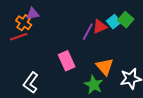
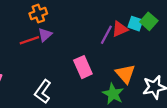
purple triangle: (33, 14) -> (45, 35), moved, turned -32
cyan square: (114, 22) -> (135, 24), turned -32
orange cross: (24, 23) -> (38, 13), moved, turned 35

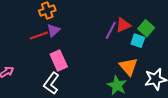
green square: (149, 21) -> (146, 28), moved
cyan square: (135, 24) -> (138, 41), moved
pink rectangle: (83, 67) -> (59, 60), moved

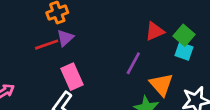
purple line: (111, 30) -> (133, 63), moved
cyan square: (138, 41) -> (184, 51), moved

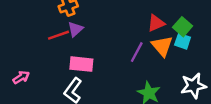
pink rectangle: (72, 77) -> (81, 64), turned -60
orange triangle: (161, 85) -> (162, 46), moved

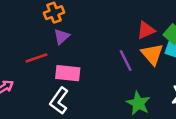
red line: (59, 35) -> (36, 58), moved
purple line: (137, 52) -> (126, 60), turned -55

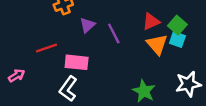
purple triangle: (62, 37) -> (87, 25), moved
purple line: (126, 60) -> (114, 34), moved

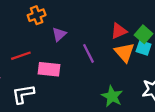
purple line: (114, 34) -> (88, 53), moved
white L-shape: (68, 89) -> (23, 94), moved, turned 45

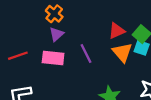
orange cross: (37, 15) -> (54, 14), moved, turned -30
pink rectangle: (49, 69) -> (53, 58), moved

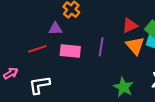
purple triangle: (56, 34) -> (55, 29), moved, turned 40
purple line: (86, 53) -> (101, 47), turned 36

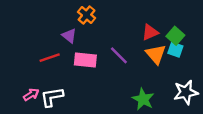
purple triangle: (55, 29) -> (69, 36), turned 40
purple line: (101, 47) -> (119, 55), turned -54
pink arrow: (11, 73) -> (31, 95), moved

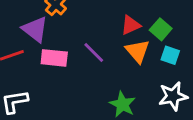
purple triangle: (69, 36) -> (35, 29), size x1.5
cyan square: (175, 50) -> (170, 55), moved

